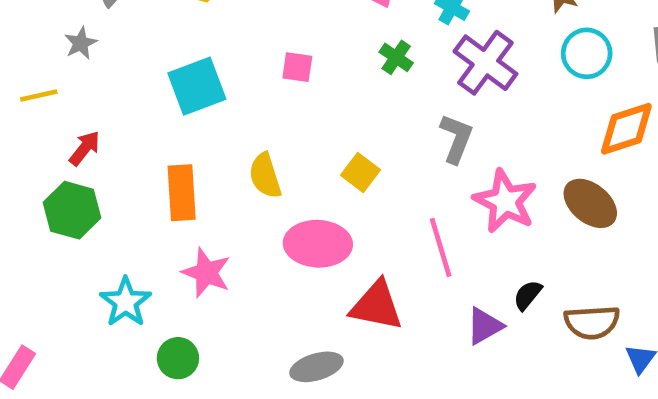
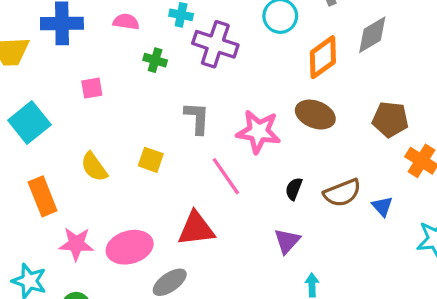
gray L-shape: (456, 139) -> (197, 118), moved
yellow square: (361, 172) -> (151, 160), moved
pink ellipse: (318, 244) -> (130, 247), moved
purple triangle: (485, 326) -> (287, 241), moved

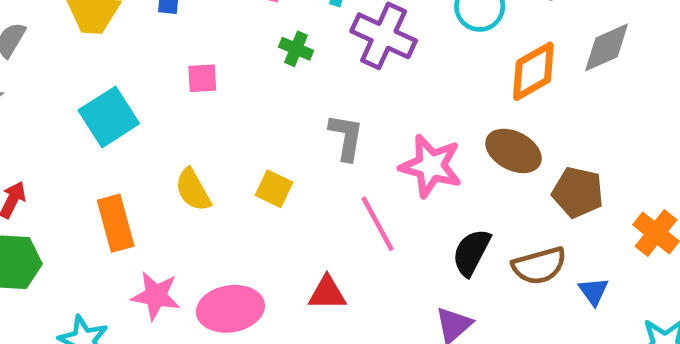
brown pentagon: (390, 119) -> (578, 192), moved
black semicircle: (294, 189) -> (471, 252), size x1.5
red triangle: (196, 229) -> (327, 293), size x0.7

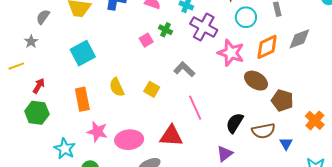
pink square: (202, 78) -> (146, 40), moved, turned -32
gray L-shape: (346, 137) -> (184, 69), turned -60
pink star: (431, 166) -> (231, 53), moved
red triangle: (327, 293) -> (171, 136), size x1.4

